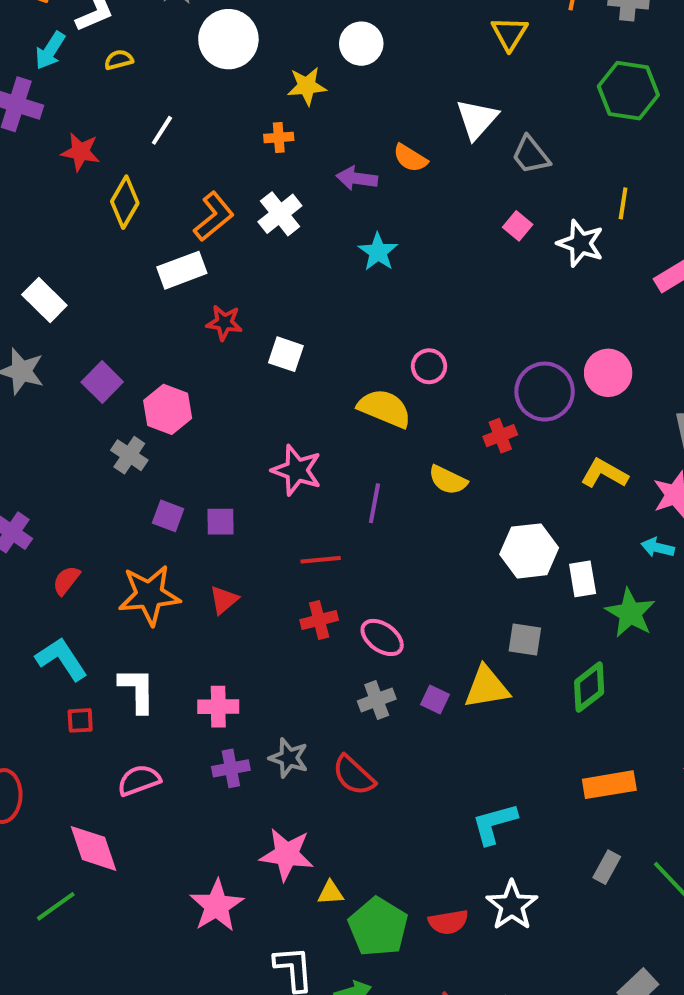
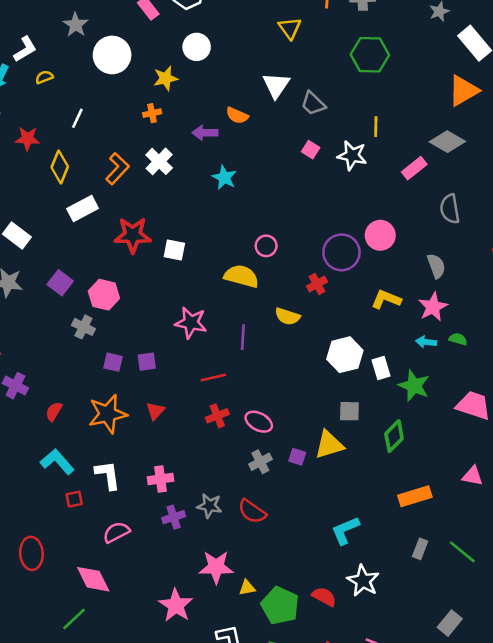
white rectangle: (182, 270) -> (83, 209), moved
red star: (224, 323) -> (133, 235), size x1.6
red semicircle: (448, 922) -> (324, 597), turned -135

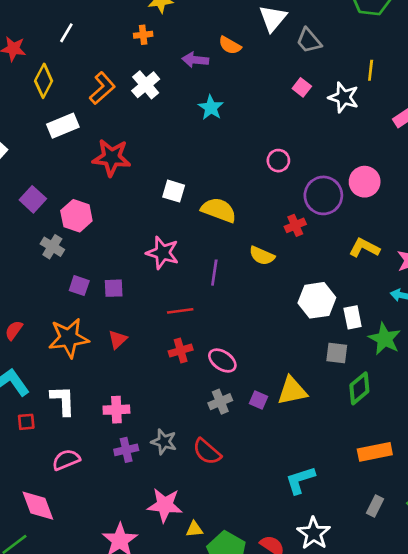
pink circle: (266, 246) -> (278, 161), moved
white square: (174, 250) -> (174, 191), moved
gray square: (349, 411) -> (337, 353), moved

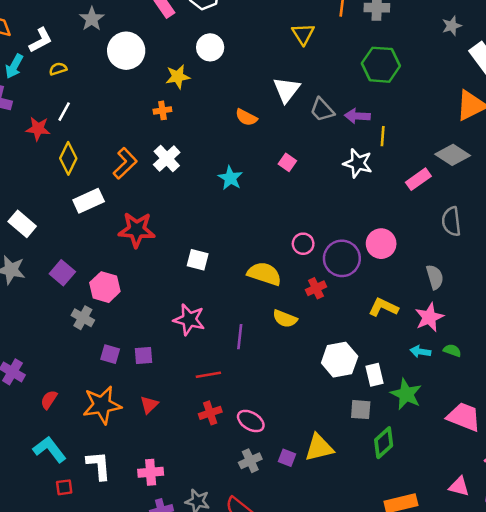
white line: (66, 33) -> (64, 112), moved
purple arrow: (195, 60) -> (357, 116), moved
pink square: (302, 87) -> (287, 162), moved
pink circle: (278, 161) -> (303, 244), moved
yellow semicircle: (219, 210) -> (264, 274), moved

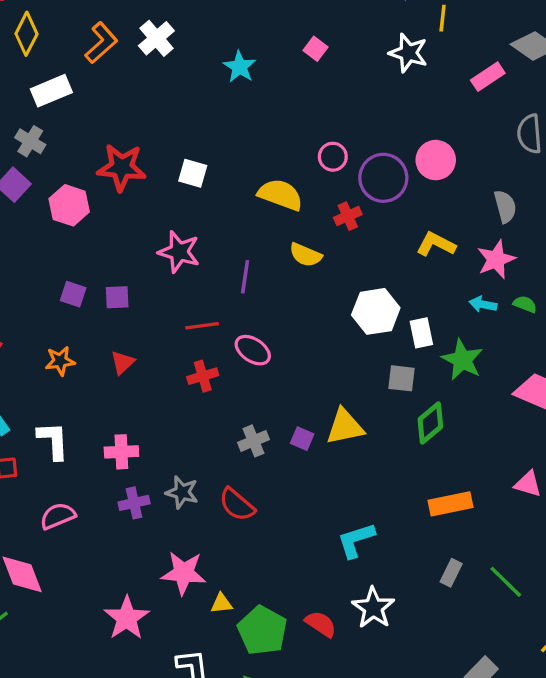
red star: (137, 230) -> (122, 167), moved
gray cross: (83, 318) -> (30, 141), moved
orange star: (102, 405) -> (60, 361), size x0.6
pink ellipse: (251, 421) -> (253, 350), moved

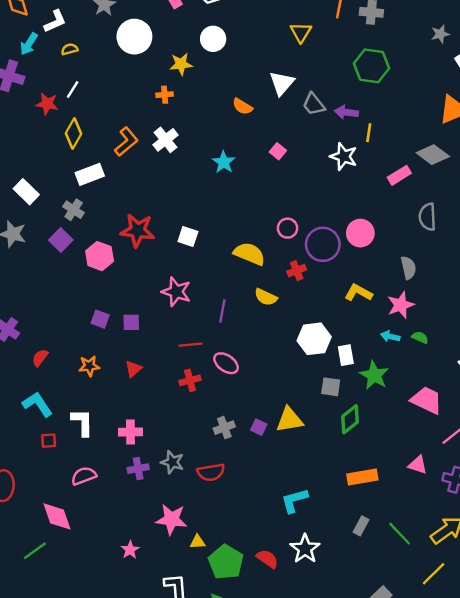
red semicircle: (237, 505) -> (211, 472), turned -52
pink star: (127, 618) -> (130, 550), size x0.6

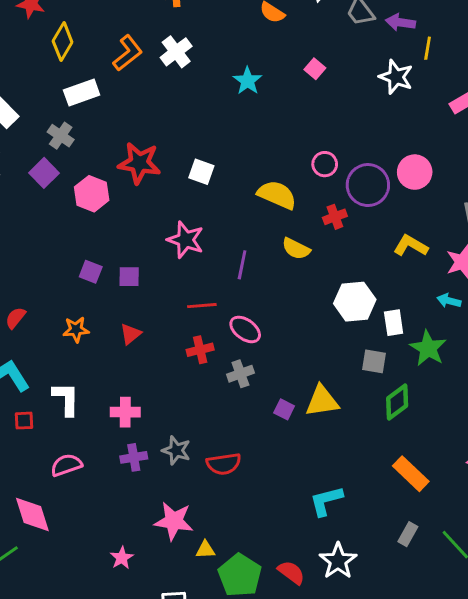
gray cross: (224, 428) -> (240, 374), moved
orange rectangle: (362, 477) -> (411, 474), turned 52

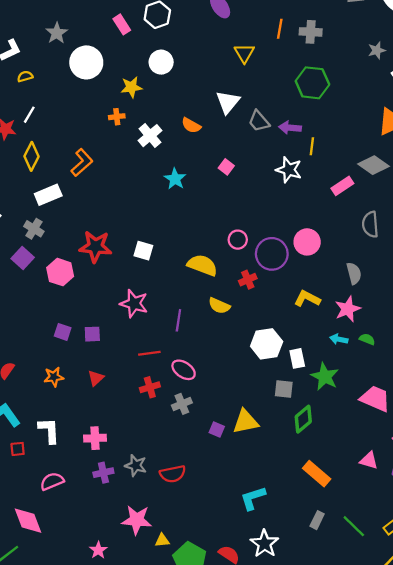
white cross: (176, 52) -> (150, 136), moved

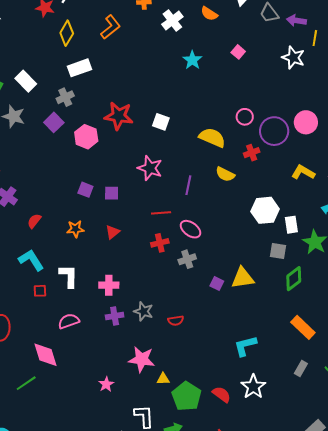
orange L-shape: (82, 163) -> (111, 27), moved
gray cross: (34, 229) -> (65, 97), turned 30
red semicircle: (173, 474) -> (176, 321), size x0.7

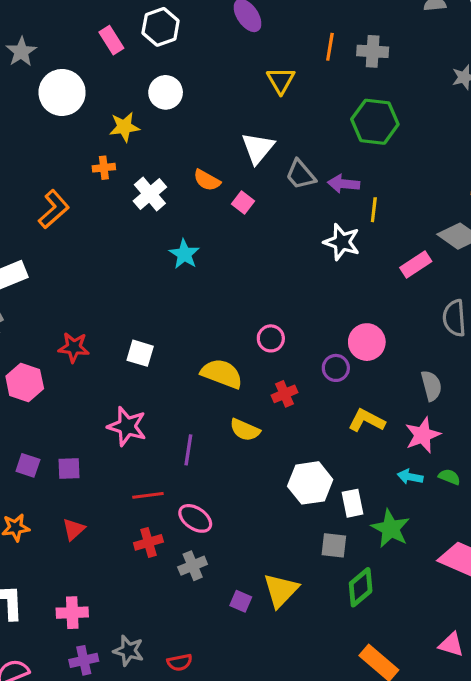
pink square: (238, 52) -> (243, 203), moved
red star: (119, 116) -> (74, 347), size x0.7
purple circle: (274, 131) -> (336, 368), moved, size x0.6
yellow triangle: (243, 278) -> (281, 590), turned -35

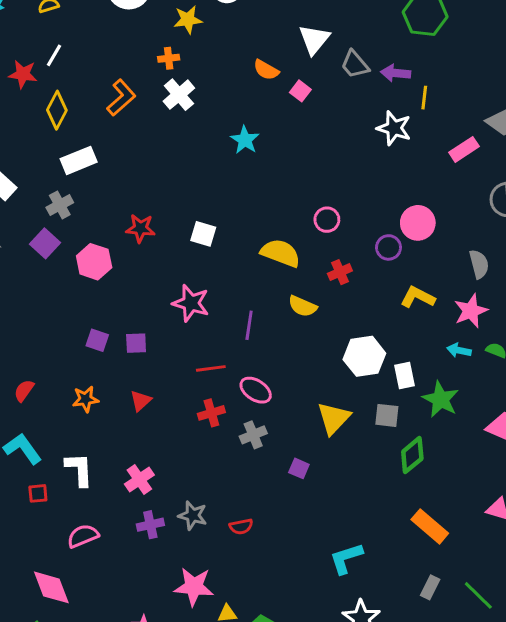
white cross: (150, 194) -> (179, 95), moved
yellow triangle: (281, 590) -> (334, 418), moved
pink cross: (72, 613) -> (139, 480), turned -32

